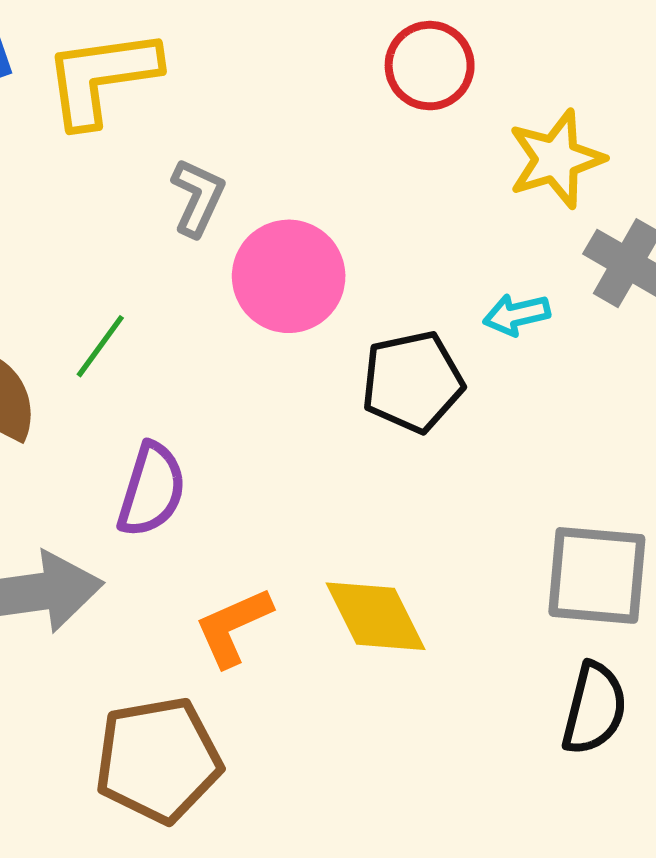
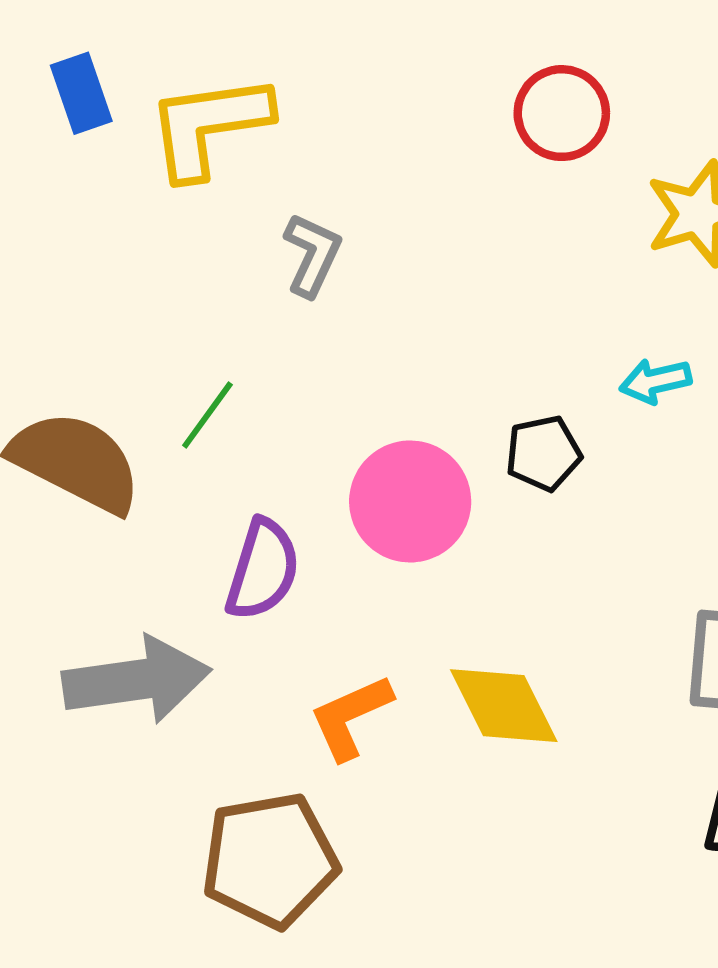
pink circle: (289, 276) -> (410, 501), moved
black pentagon: (412, 382) -> (543, 453), size x0.7

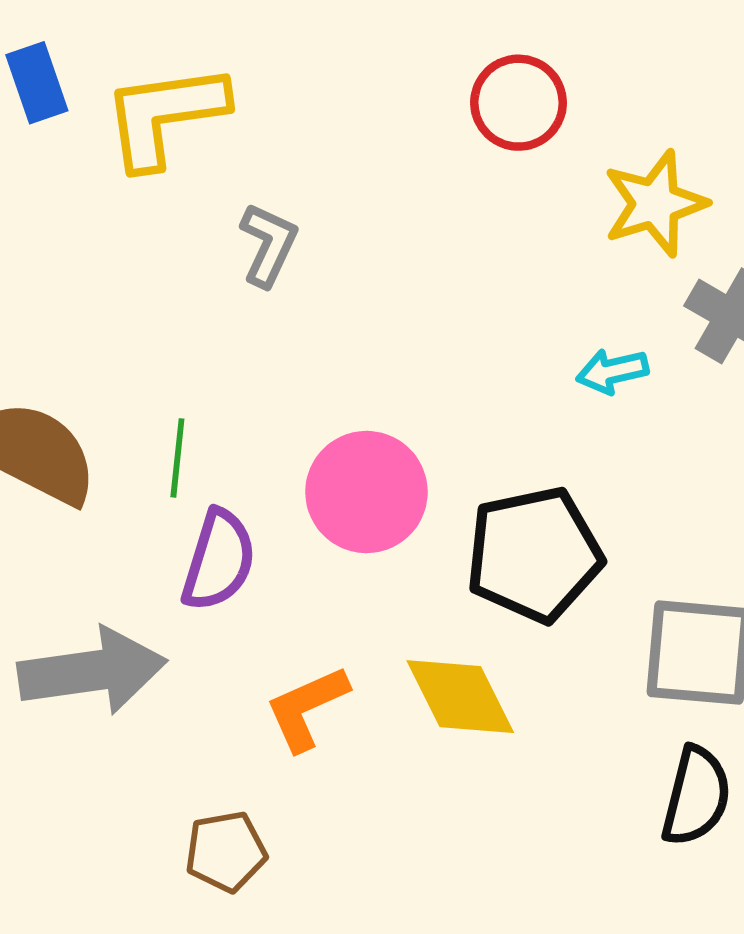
green line: (207, 415) -> (177, 458), moved, turned -30
black pentagon: (543, 453) -> (534, 555), moved, size x1.8
brown pentagon: (270, 860) -> (226, 852), size x0.6

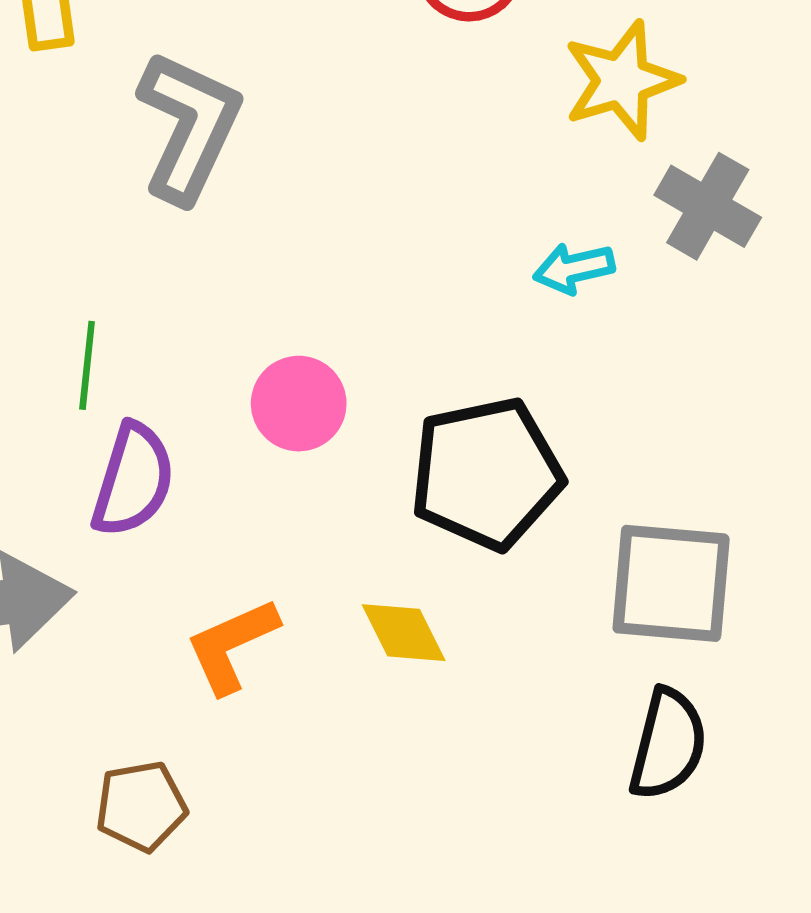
gray L-shape: (268, 245) -> (189, 127), size x1.6
pink circle: (366, 492) -> (299, 404), size x0.7
yellow diamond: (460, 697) -> (404, 633), size x0.7

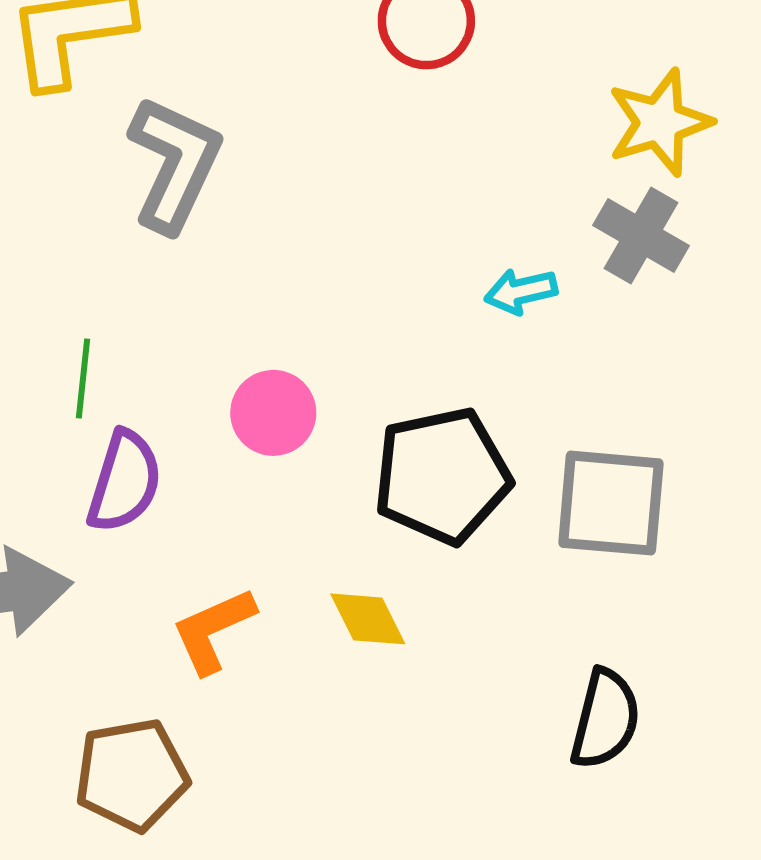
yellow star: (622, 80) -> (660, 122), moved
gray square: (671, 583) -> (611, 503), moved
brown pentagon: (141, 806) -> (132, 775), size x1.4

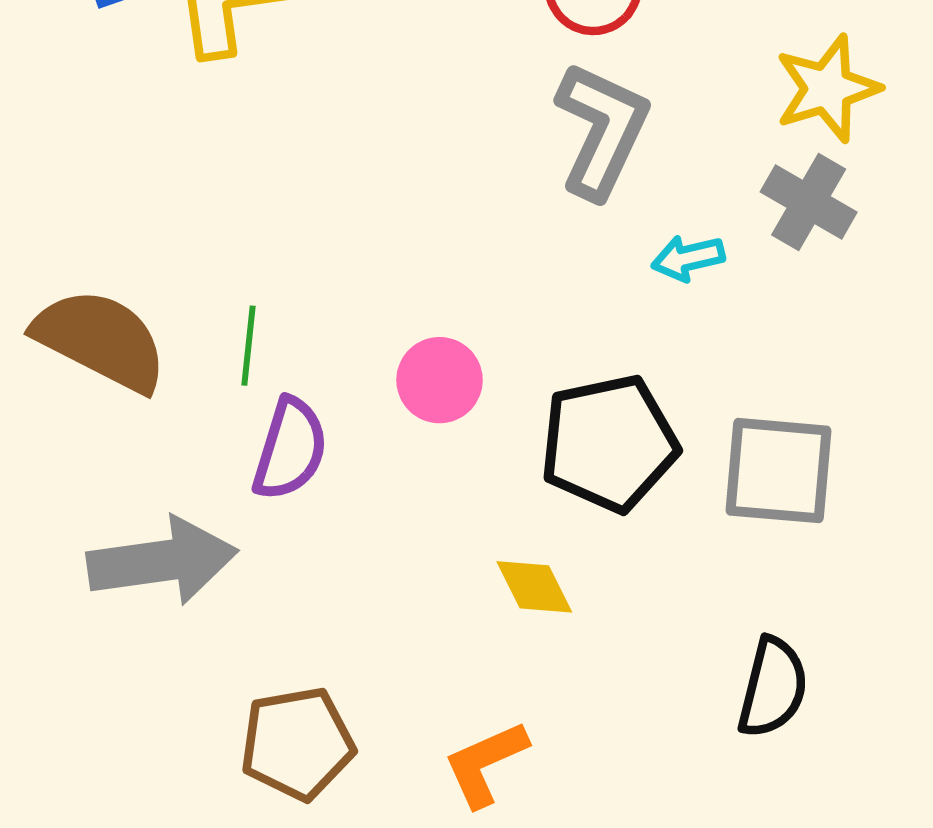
gray L-shape: (175, 164) -> (602, 130), moved
orange L-shape: (213, 630) -> (485, 764), moved

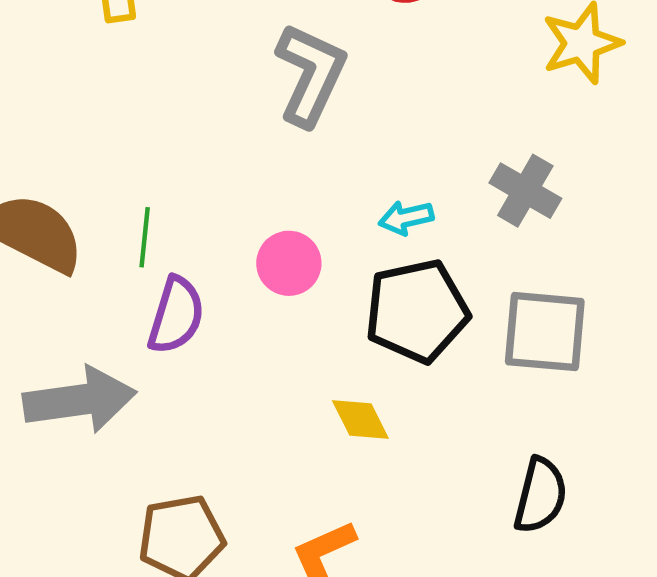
gray L-shape: (602, 130) -> (311, 75), moved
gray cross: (809, 202) -> (525, 191), moved
cyan arrow: (688, 258) -> (406, 218), moved

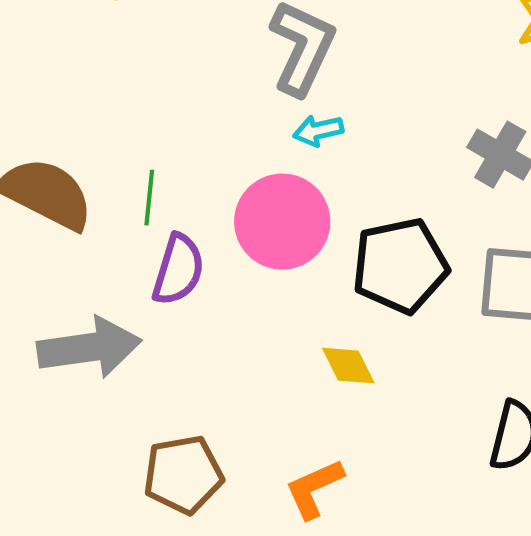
cyan arrow: (406, 218) -> (318, 131), moved
pink circle: (289, 263) -> (282, 222), size x1.6

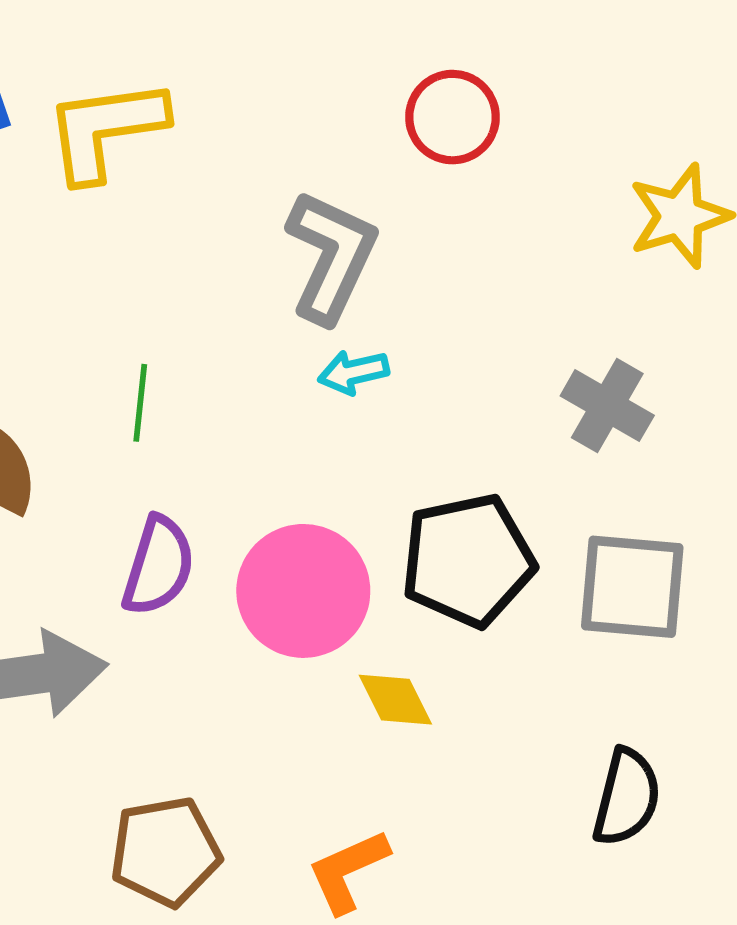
green line: (149, 198) -> (140, 403), moved
pink circle: (282, 222) -> (303, 591), moved

